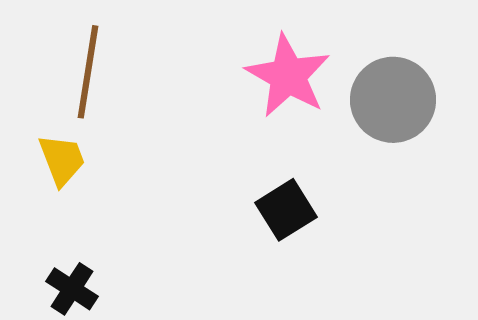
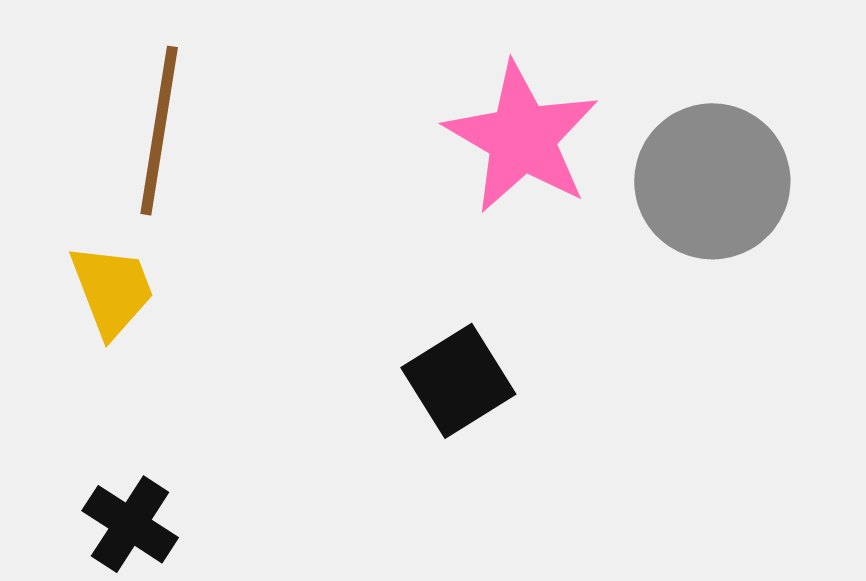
black square: (286, 210) -> (458, 381), moved

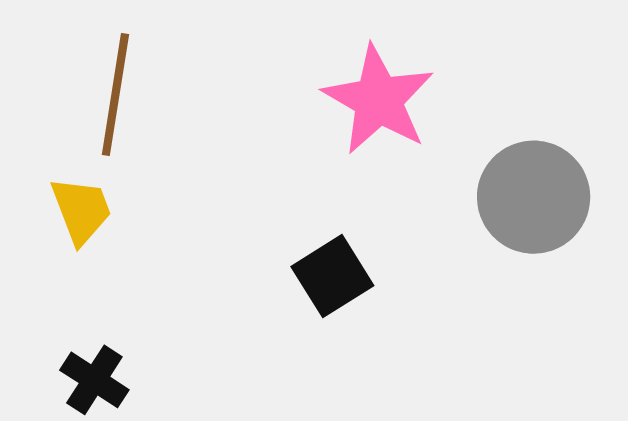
gray circle: (712, 181) -> (534, 197), moved

